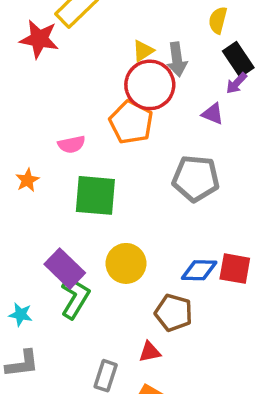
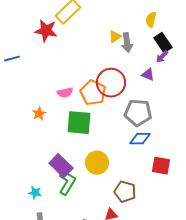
yellow triangle: (143, 51) -> (115, 37), moved
red circle: (150, 85) -> (111, 83), moved
orange pentagon: (131, 122) -> (93, 93), moved
blue diamond: (199, 270) -> (140, 139), moved

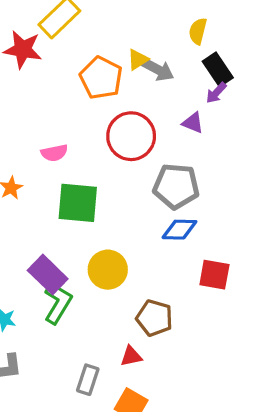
gray arrow: (127, 43) -> (158, 69), turned -54
orange pentagon: (93, 93) -> (101, 78), moved

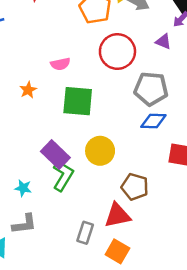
red triangle: (131, 356) -> (117, 215), size x1.6

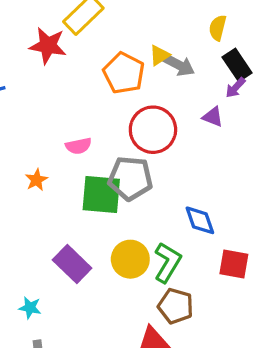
gray pentagon: (151, 89) -> (130, 178), moved
blue diamond: (153, 121) -> (200, 220), turned 70
green L-shape: (63, 176) -> (168, 262), moved

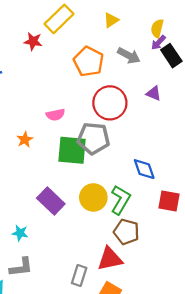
red star: (48, 46) -> (33, 41), size x0.7
yellow triangle: (159, 55) -> (111, 20), moved
purple arrow: (235, 88) -> (158, 43), moved

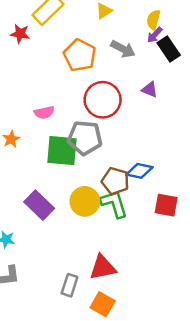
blue diamond: (144, 169) -> (139, 171), turned -60
green L-shape: (121, 200) -> (114, 204), turned -48
brown pentagon: (126, 232) -> (115, 181), moved

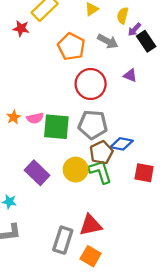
yellow semicircle: (153, 20) -> (123, 16), moved
pink semicircle: (44, 112) -> (35, 118), moved
gray pentagon: (85, 138) -> (93, 125), moved
brown pentagon: (115, 181) -> (101, 152), turned 30
gray rectangle: (70, 285) -> (63, 240), size x1.4

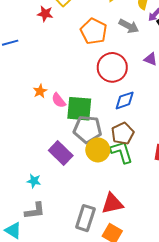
orange star: (14, 117) -> (40, 91), moved
pink semicircle: (35, 118) -> (59, 100), turned 63
gray pentagon: (93, 125) -> (87, 129), moved
blue diamond: (122, 144) -> (125, 100), moved, turned -30

